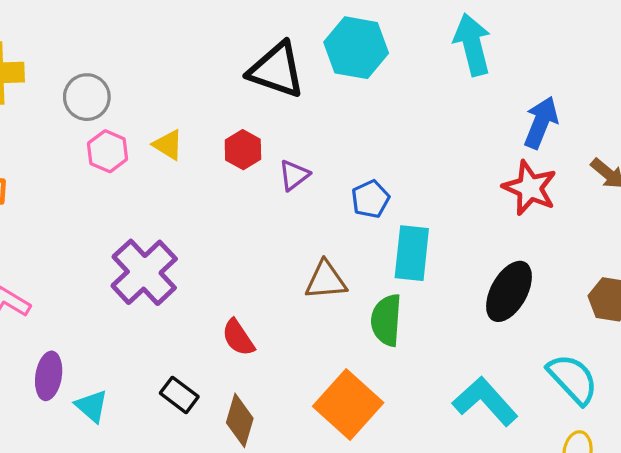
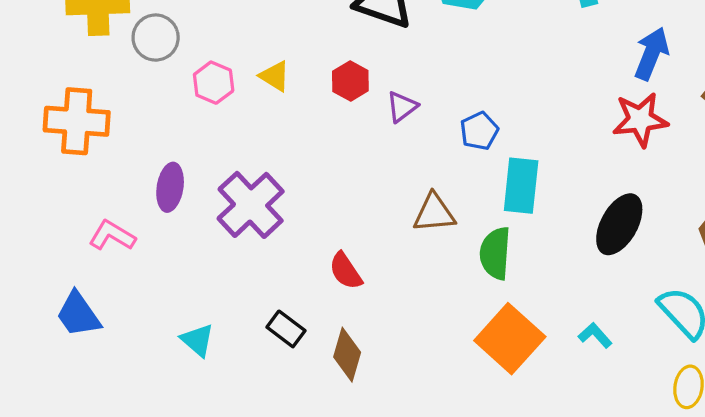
gray circle: (87, 97) -> (156, 38), moved
red star: (530, 188) -> (640, 120), turned -30
purple ellipse: (49, 376) -> (170, 187), moved
cyan L-shape: (485, 401) -> (595, 335), size x0.5
orange square: (348, 405) -> (510, 339), moved

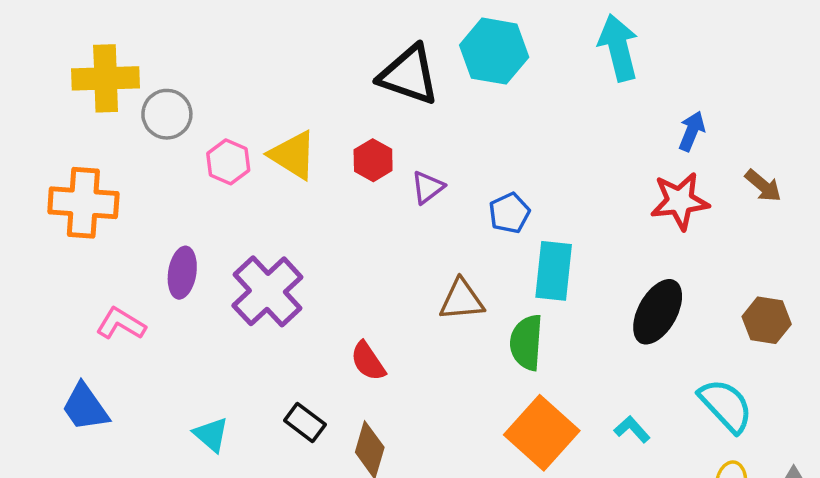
blue arrow: (651, 54) -> (692, 131), size x0.7
yellow triangle: (275, 76) -> (293, 155), size x1.5

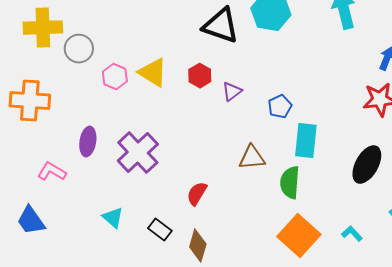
red semicircle: (368, 361) -> (197, 194), turned 65
cyan triangle: (211, 434) -> (113, 218), moved

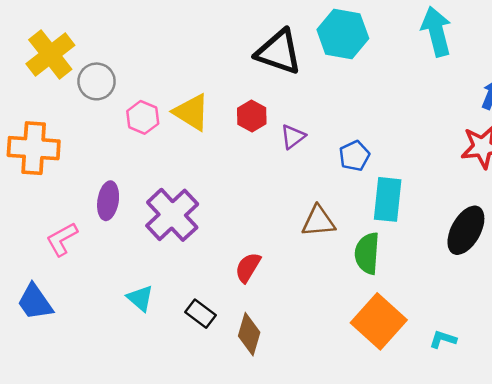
yellow cross: (43, 28) -> (50, 55), turned -36
pink L-shape: (52, 172) -> (62, 239), turned -60
cyan L-shape: (352, 234) -> (443, 339), moved, turned -30

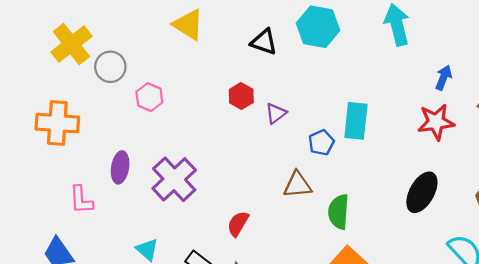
black triangle: (279, 52) -> (264, 42), size x0.7
yellow triangle: (191, 112) -> (188, 25), moved
blue pentagon: (354, 156) -> (321, 143), moved
cyan rectangle: (388, 199) -> (356, 121), moved
pink L-shape: (62, 239) -> (81, 200), turned -64

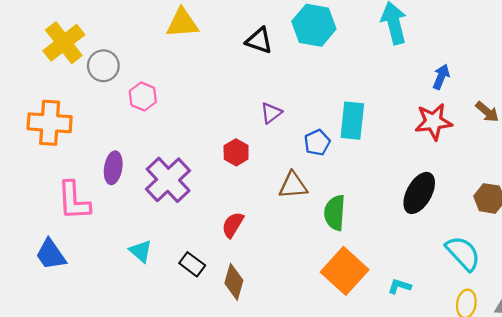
yellow triangle: (188, 25) -> (182, 23), turned -36
red hexagon: (241, 96) -> (236, 152), moved
pink L-shape: (81, 200) -> (74, 201), size x1.4

